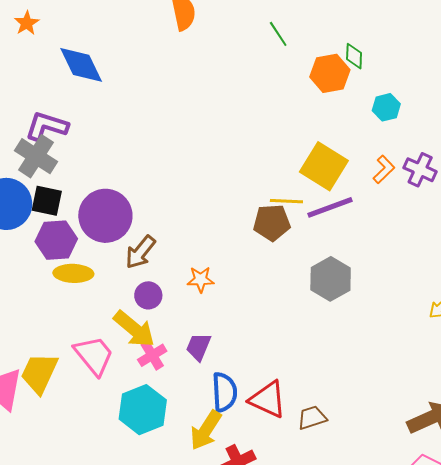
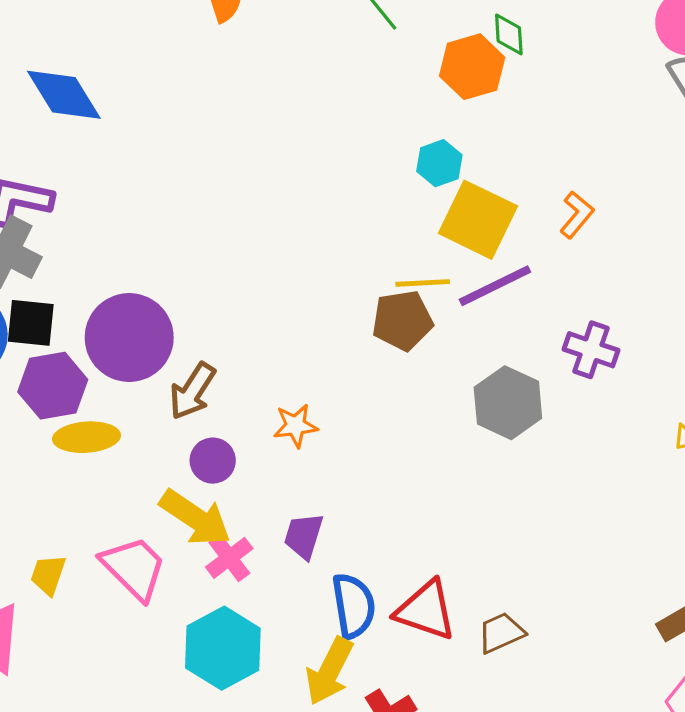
cyan hexagon: (386, 107) -> (439, 163), moved
purple cross: (420, 170) -> (591, 350), moved
yellow trapezoid: (39, 373) -> (48, 575), moved, size x0.6

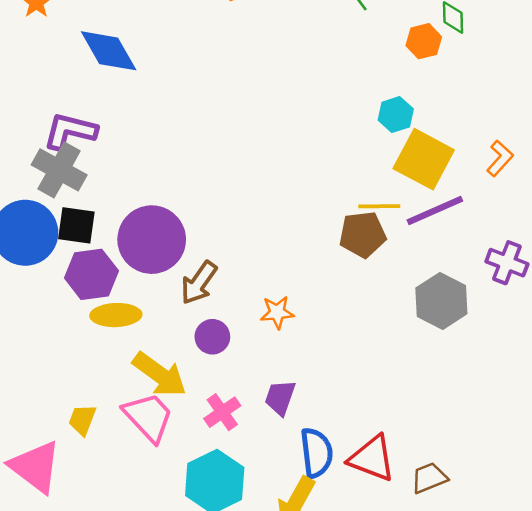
orange hexagon: (472, 67) -> (424, 41), size x0.7
yellow arrow: (195, 518) -> (160, 374), moved

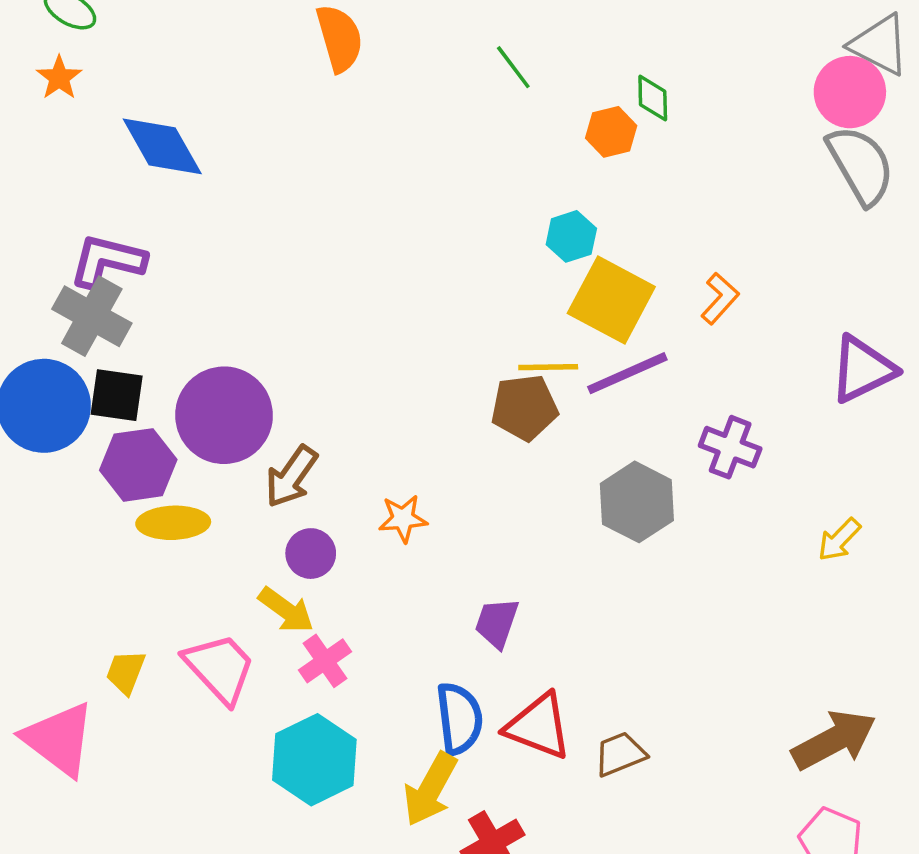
yellow arrow: (160, 374) -> (286, 610), moved, size x0.7
purple trapezoid: (280, 398) -> (497, 623), moved

